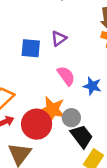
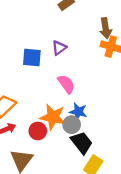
blue star: (92, 86) -> (78, 112), moved
red circle: (37, 124) -> (38, 131), size x0.6

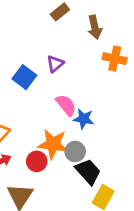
brown arrow: (106, 28) -> (95, 27), moved
blue square: (32, 57) -> (24, 77), turned 36
blue star: (78, 112) -> (84, 119), moved

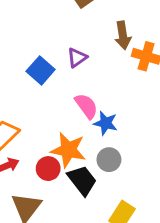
brown arrow: (95, 27) -> (123, 35), moved
gray circle: (75, 152) -> (109, 160), moved
black trapezoid: (88, 171) -> (82, 180), moved

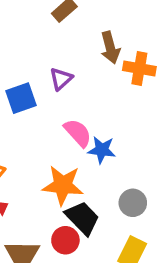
blue square: (41, 70) -> (21, 98), turned 36
gray circle: (109, 160) -> (133, 203), moved
red circle: (48, 169) -> (65, 240), moved

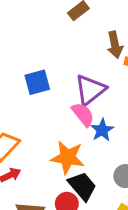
purple triangle: (61, 79) -> (90, 90), moved, size x1.6
blue star: (102, 150) -> (102, 130), turned 30

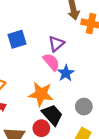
purple triangle: (90, 90) -> (56, 44), size x0.7

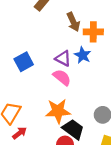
purple triangle: (56, 44) -> (63, 58), turned -42
blue star: (66, 73) -> (83, 55), moved

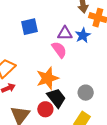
purple triangle: (63, 58) -> (65, 33), turned -42
orange star: (58, 111) -> (47, 78), turned -30

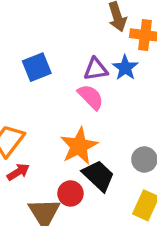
red circle: (45, 109) -> (70, 193), moved

